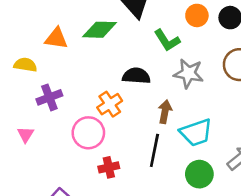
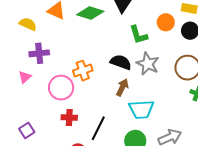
black semicircle: (136, 76) -> (121, 62), moved
pink triangle: (26, 134) -> (25, 77), moved
black line: (154, 150) -> (98, 128), moved

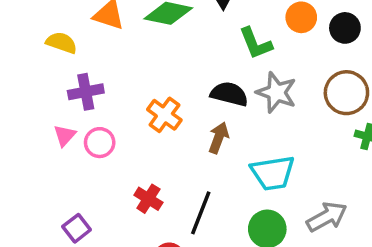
orange cross: (83, 71) -> (164, 115), turned -30
brown arrow: (122, 87) -> (219, 138), moved
pink circle: (61, 88) -> (100, 143), moved, size x0.7
red cross: (69, 117) -> (148, 199), turned 35

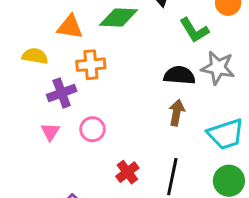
orange cross: (164, 115) -> (91, 65), moved, turned -32
pink circle: (100, 143) -> (92, 129), moved
red cross: (148, 199) -> (127, 172), turned 30

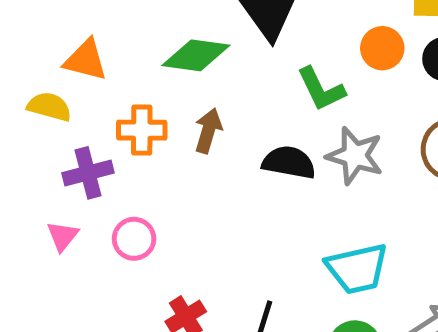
orange triangle: (70, 27) -> (86, 60), moved
brown arrow: (177, 113) -> (208, 131), moved

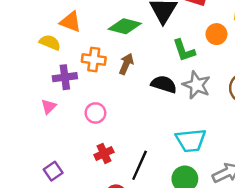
pink circle: (134, 239) -> (95, 113), moved

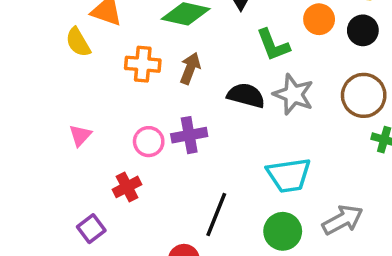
yellow semicircle: (50, 42) -> (78, 42), turned -140
purple cross: (65, 77) -> (189, 135), moved
red cross: (104, 153) -> (127, 187), moved

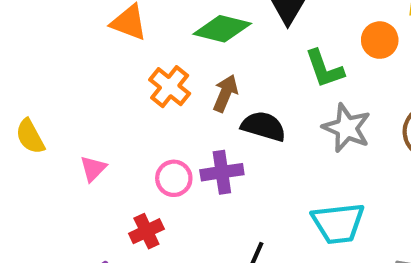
yellow semicircle: (78, 42) -> (30, 136), moved
orange cross: (143, 64) -> (170, 87), turned 32
black semicircle: (246, 95) -> (264, 126), moved

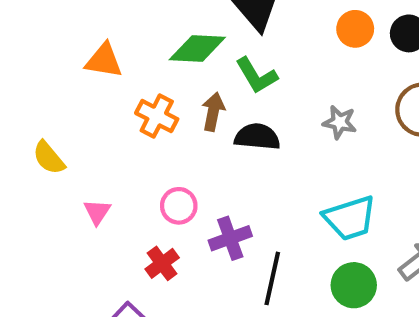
green L-shape: (324, 69) -> (256, 76), moved
gray star: (347, 128) -> (340, 122), size x0.7
yellow semicircle: (30, 136) -> (49, 158), moved
purple cross: (222, 172) -> (230, 238), moved

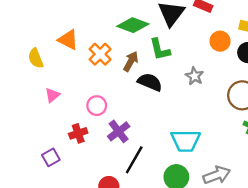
orange triangle: (104, 61) -> (68, 40), moved
gray star: (340, 122) -> (195, 76), moved
purple cross: (230, 238) -> (119, 131), turned -35

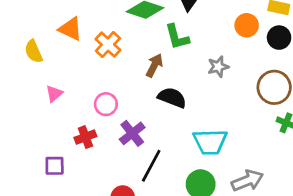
brown arrow: (131, 61) -> (154, 65), moved
gray star: (195, 76) -> (218, 67), turned 30
black semicircle: (150, 82) -> (172, 98), moved
purple square: (51, 157) -> (55, 166), turned 30

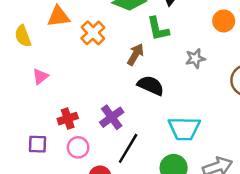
orange triangle: (70, 29) -> (58, 17), turned -35
pink circle: (106, 104) -> (78, 147), moved

